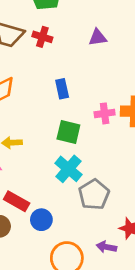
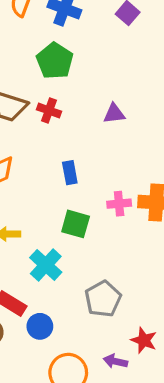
cyan cross: (68, 169) -> (46, 265), moved

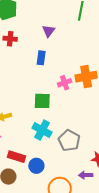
purple triangle: (114, 114) -> (49, 31), turned -32
blue rectangle: (70, 173) -> (41, 58), moved, turned 32
cyan cross: (46, 265) -> (42, 130), moved

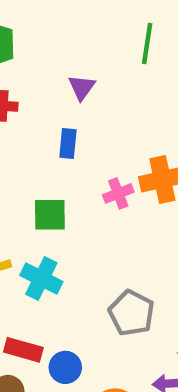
green square: (42, 101) -> (50, 215), moved
cyan cross: (42, 130) -> (41, 279), moved

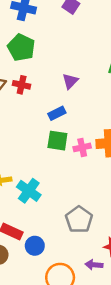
blue rectangle: (68, 143) -> (57, 113), turned 49
green square: (50, 215) -> (57, 141), moved

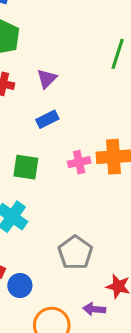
purple triangle: (70, 81) -> (47, 79), moved
green square: (57, 141) -> (26, 167), moved

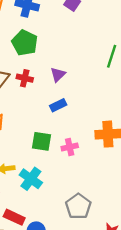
pink cross: (79, 162) -> (70, 147), moved

